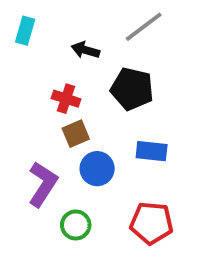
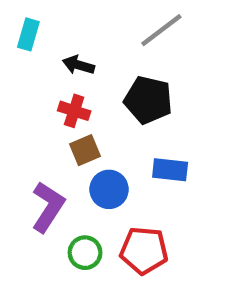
black arrow: (85, 50) -> (78, 65), moved
red pentagon: (152, 223) -> (144, 250), moved

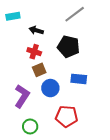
cyan rectangle: (28, 34) -> (13, 16), turned 64
green circle: (85, 253) -> (30, 126), moved

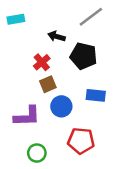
black arrow: (36, 30) -> (56, 36), moved
red cross: (34, 52) -> (42, 62), turned 32
purple L-shape: (22, 96) -> (27, 116), turned 55

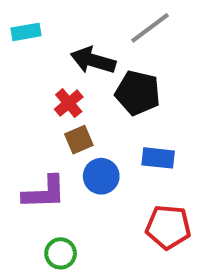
black arrow: (56, 36) -> (93, 60), size x1.5
red pentagon: (81, 141) -> (168, 227), moved

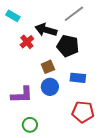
cyan rectangle: (26, 32) -> (13, 16), turned 40
red cross: (69, 103) -> (27, 42), moved
brown square: (79, 140) -> (48, 67), moved

